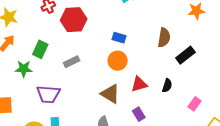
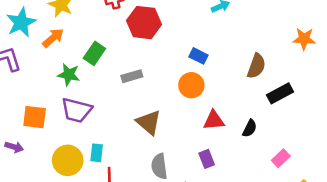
purple trapezoid: (48, 94) -> (77, 110), moved
brown triangle: (110, 94) -> (149, 122), moved

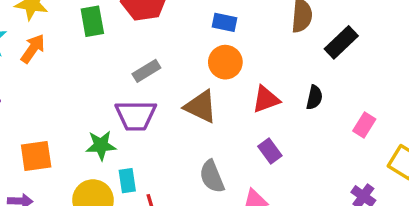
green rectangle: (94, 53) -> (92, 21), moved, turned -30
green star: (69, 75) -> (101, 145), moved
purple trapezoid: (77, 110) -> (136, 115), moved
brown triangle: (149, 122) -> (201, 107), moved

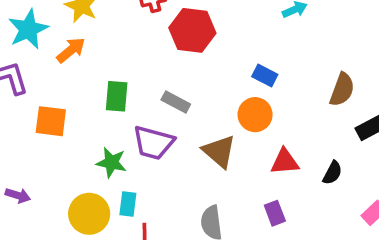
green rectangle: (92, 21) -> (117, 96), moved
gray rectangle: (146, 71) -> (176, 102), turned 44
orange square: (36, 156) -> (51, 121), moved

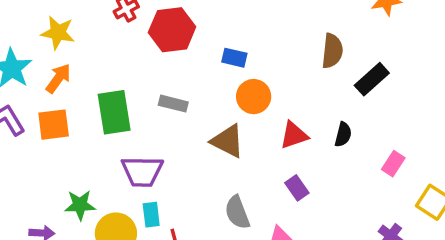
blue rectangle: (265, 76) -> (234, 58), moved
green rectangle: (117, 96) -> (114, 112), size x1.4
orange square: (51, 121) -> (54, 125), moved
purple trapezoid: (153, 143) -> (142, 171), moved
green star: (111, 163) -> (80, 205), moved

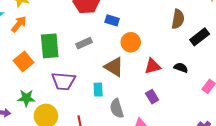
blue rectangle: (234, 58) -> (112, 20), moved
gray rectangle: (173, 104) -> (84, 43), turned -42
orange square: (54, 125) -> (24, 62), moved, turned -36
black semicircle: (343, 134) -> (181, 68), turned -88
cyan rectangle: (151, 215) -> (98, 90), moved

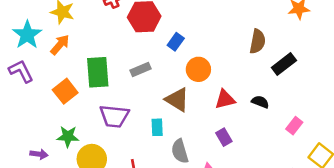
blue rectangle: (112, 20) -> (176, 42), turned -72

